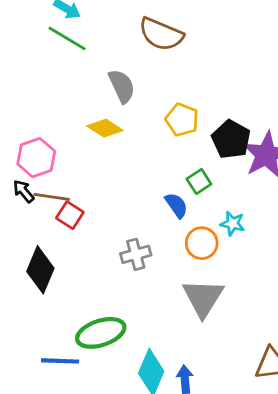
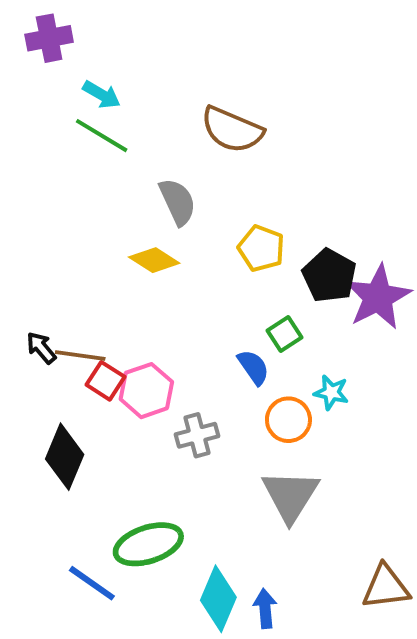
pink hexagon: (36, 158) -> (146, 391), moved
blue line: (60, 361) -> (92, 583), turned 33

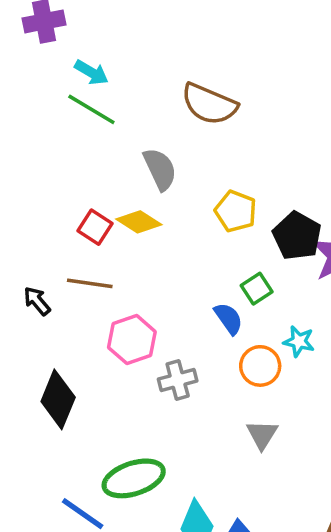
brown line: (80, 355) -> (90, 283), moved
red square: (106, 381) -> (95, 227), moved
gray triangle: (290, 496) -> (262, 435), size x0.6

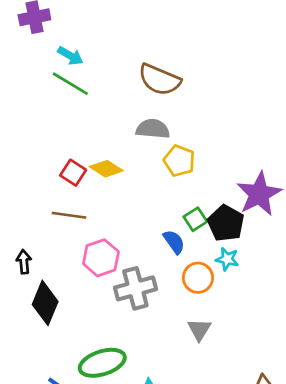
gray semicircle: (160, 169) -> (153, 129), moved, turned -60
black pentagon: (297, 236) -> (226, 223), moved
black arrow: (37, 301) -> (24, 262), moved, turned 35
gray cross: (178, 380) -> (135, 288), size x1.4

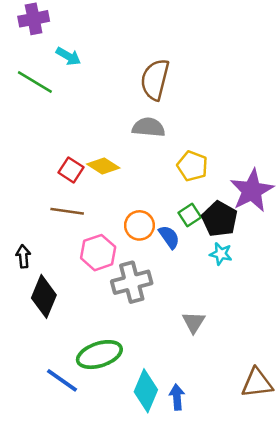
brown semicircle: (159, 80) -> (155, 79), turned 81
green line: (70, 84) -> (35, 82), moved
yellow pentagon: (179, 161) -> (192, 166), moved
orange circle: (198, 278) -> (139, 225), moved

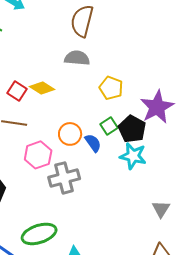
cyan star: (221, 254) -> (133, 156), size x1.5
gray triangle: (194, 322) -> (161, 209), moved

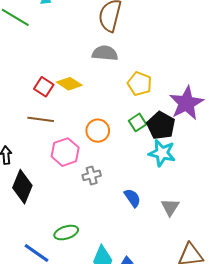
blue semicircle: (93, 143) -> (132, 198), moved
gray cross: (64, 178) -> (92, 175), size x0.6
gray triangle: (161, 209) -> (170, 207), moved
green ellipse: (39, 234) -> (66, 233), size x0.7

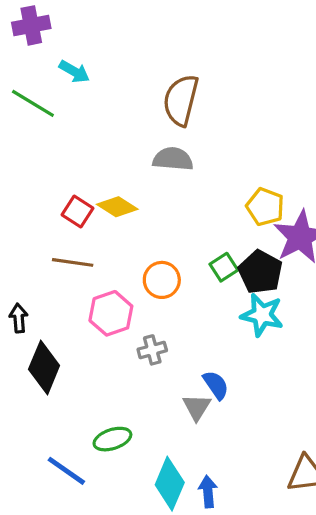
yellow pentagon: (140, 84) -> (265, 207), moved
gray triangle: (170, 207) -> (197, 407), moved

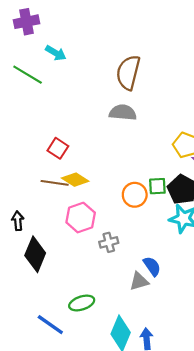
yellow diamond: (117, 207) -> (75, 180), moved
green square: (224, 267) -> (157, 186), turned 30
orange circle: (162, 280) -> (135, 195), moved
gray triangle: (197, 407) -> (139, 281), turned 42

